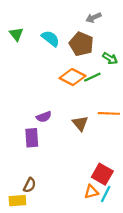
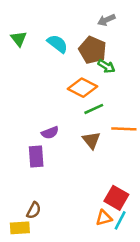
green arrow: (110, 58) -> (106, 66), moved
green line: (92, 77) -> (94, 109), moved

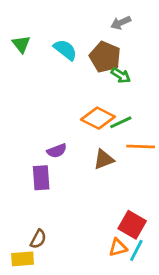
orange diamond: (83, 88) -> (98, 118), moved
green line: (94, 109) -> (121, 122), moved
brown triangle: (91, 140) -> (104, 159), turned 48

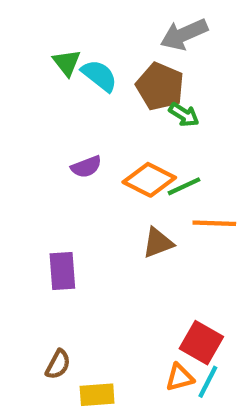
gray arrow: (121, 23) -> (184, 34), size x1.5
green triangle: (21, 44) -> (67, 63), moved
purple semicircle: (57, 151) -> (86, 167), moved
yellow rectangle: (23, 259) -> (97, 395), moved

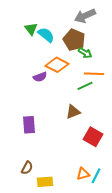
orange diamond: (149, 180) -> (57, 65), moved
orange line: (214, 223) -> (94, 74), moved
red square: (201, 343) -> (93, 137), moved

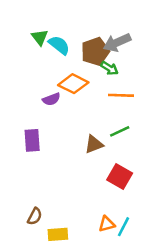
gray arrow: (85, 16) -> (117, 42), moved
brown pentagon: (74, 40) -> (95, 51), turned 30
green line: (85, 86) -> (120, 131), moved
purple rectangle: (29, 125) -> (32, 140), moved

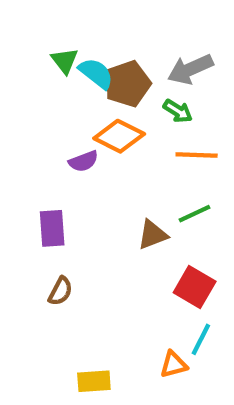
brown pentagon: (95, 51) -> (127, 84), moved
brown semicircle: (35, 216) -> (60, 291), moved
cyan line: (124, 227) -> (201, 339), moved

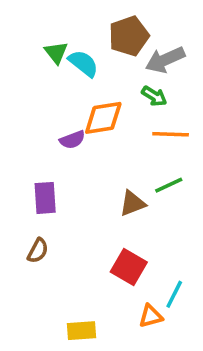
brown pentagon: (127, 84) -> (129, 36), moved
orange diamond: (119, 136) -> (103, 118), turned -36
red square: (195, 287) -> (129, 267), moved
brown semicircle: (60, 291) -> (38, 251), moved

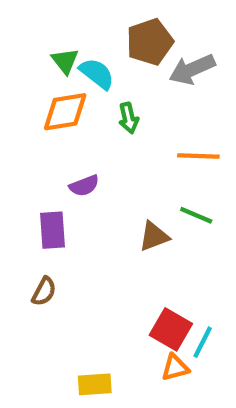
green arrow: (154, 96) -> (129, 118), moved, turned 45
orange diamond: (103, 118) -> (65, 112), moved
purple semicircle: (72, 140) -> (84, 186), moved
green line: (169, 185) -> (196, 215), turned 48
red square: (129, 267) -> (171, 329), moved

